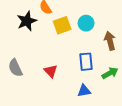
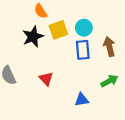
black star: (27, 21) -> (33, 37), moved
blue rectangle: (86, 62) -> (83, 50), moved

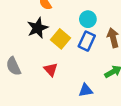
yellow square: (58, 30) -> (61, 39), moved, turned -30
blue rectangle: (83, 50) -> (87, 41), turned 30

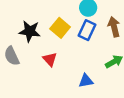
black star: (38, 28) -> (30, 31), moved, turned 30

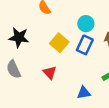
black star: (30, 31) -> (19, 37), moved

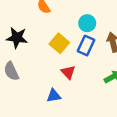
red triangle: (50, 73) -> (68, 72), moved
blue triangle: (84, 93) -> (54, 96), moved

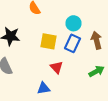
yellow square: (59, 43) -> (48, 41), turned -30

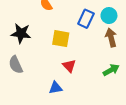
cyan circle: (74, 23) -> (109, 16), moved
blue rectangle: (72, 43) -> (86, 19), moved

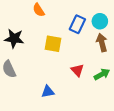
red triangle: (69, 66) -> (77, 70), moved

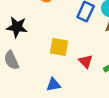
yellow square: (53, 44) -> (59, 47), moved

